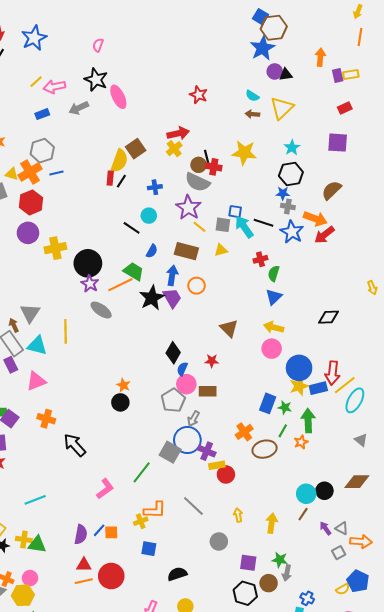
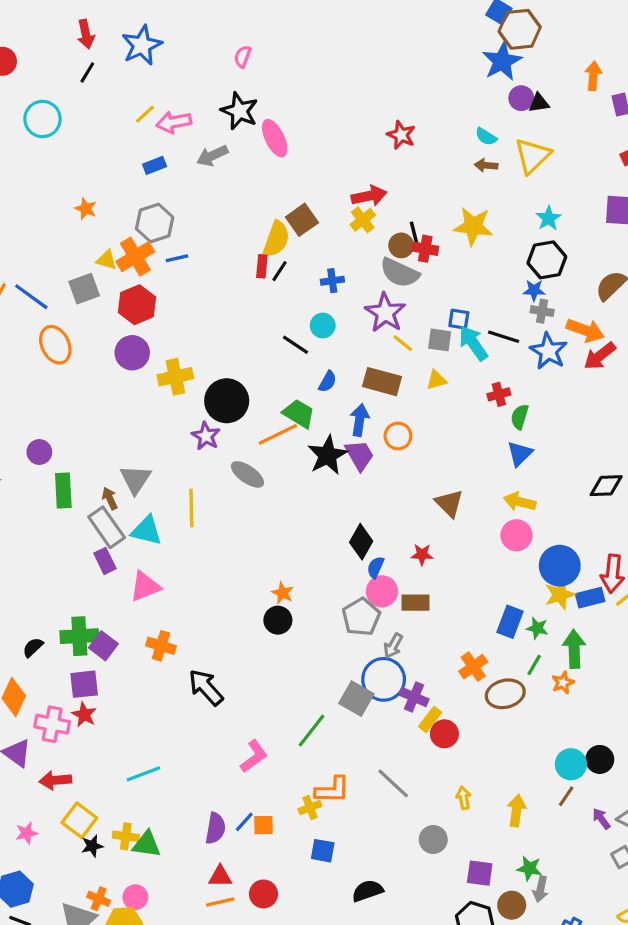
purple star: (90, 284) -> (206, 436), moved
yellow rectangle: (217, 465) -> (430, 719), turned -42
red circle: (111, 576) -> (263, 894), size x0.7

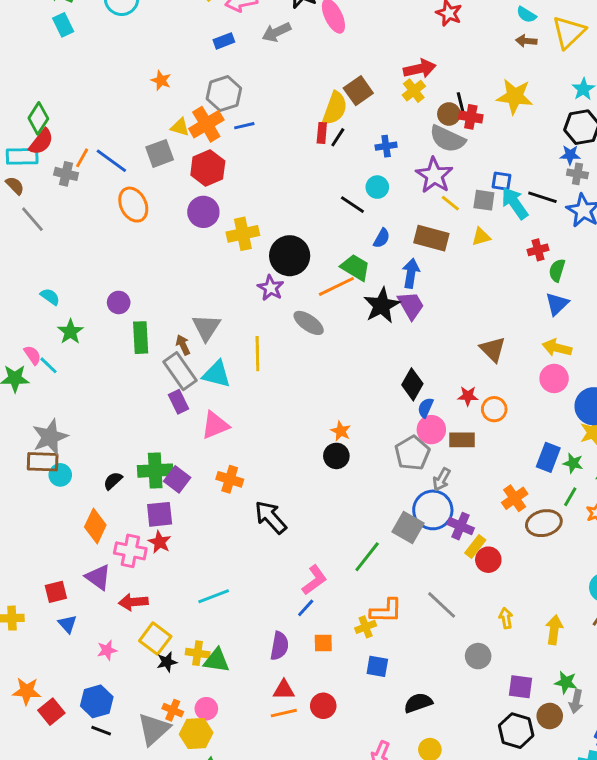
orange circle: (398, 436) -> (494, 409), moved
blue line: (244, 822) -> (306, 608), moved

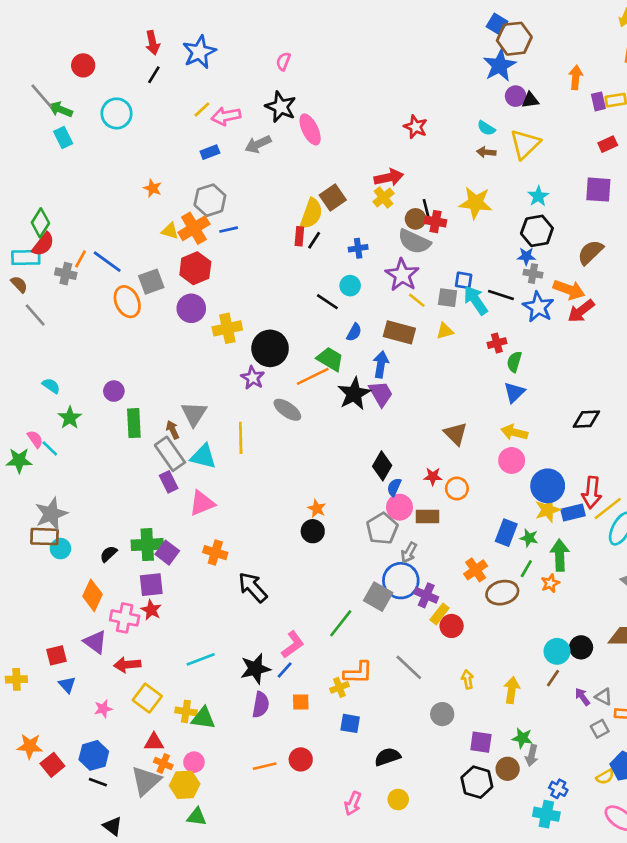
gray square: (160, 153) -> (151, 282), moved
black star: (167, 662) -> (255, 669), moved, size x1.6
red triangle: (284, 690) -> (154, 742), moved

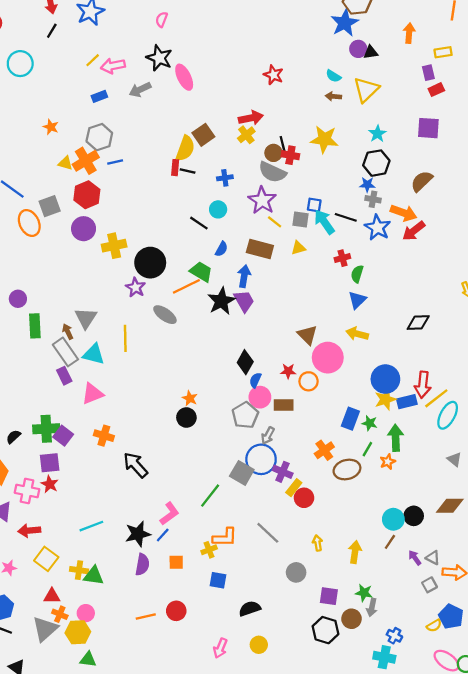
purple rectangle: (598, 101) -> (428, 73), moved
black line: (314, 240) -> (188, 171), turned 70
pink circle: (512, 460) -> (328, 358), moved, size x1.4

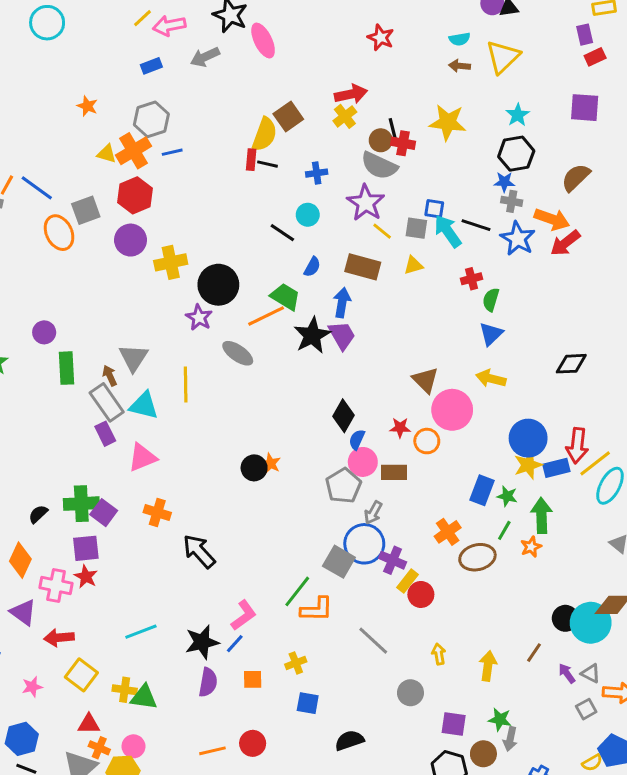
cyan semicircle: (333, 76) -> (460, 39), turned -42
black circle: (186, 417) -> (254, 468), moved
cyan circle: (393, 519) -> (591, 623), moved, size x1.4
orange L-shape: (225, 537) -> (317, 609), moved

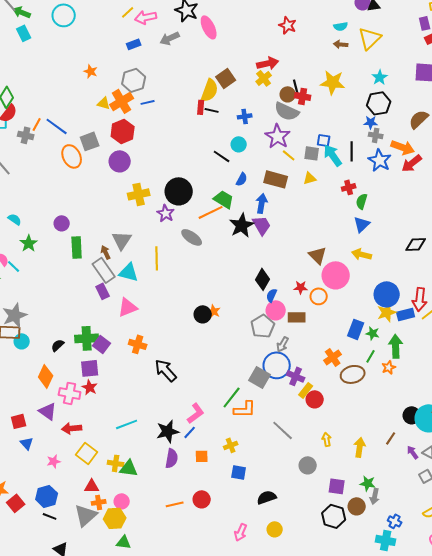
black line: (476, 225) -> (352, 151), turned 72
yellow cross: (171, 262) -> (139, 194), moved
orange cross: (99, 748) -> (99, 502), turned -32

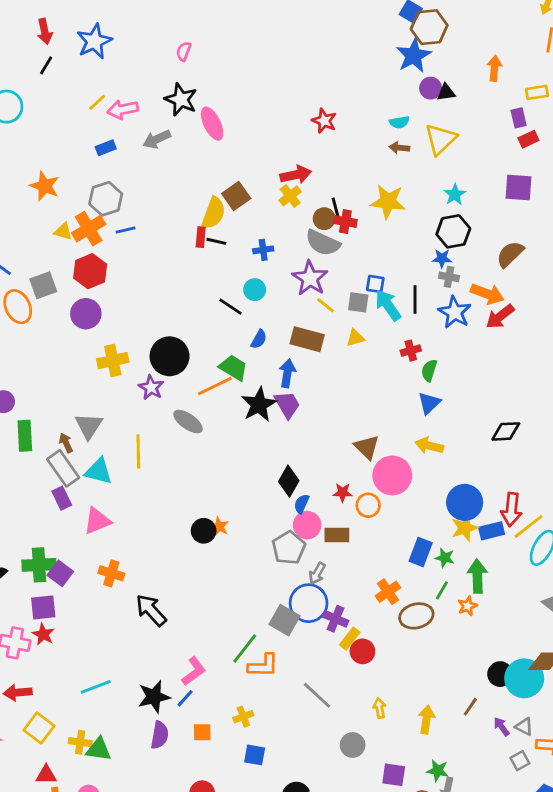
orange star: (91, 71) -> (45, 186), size x1.5

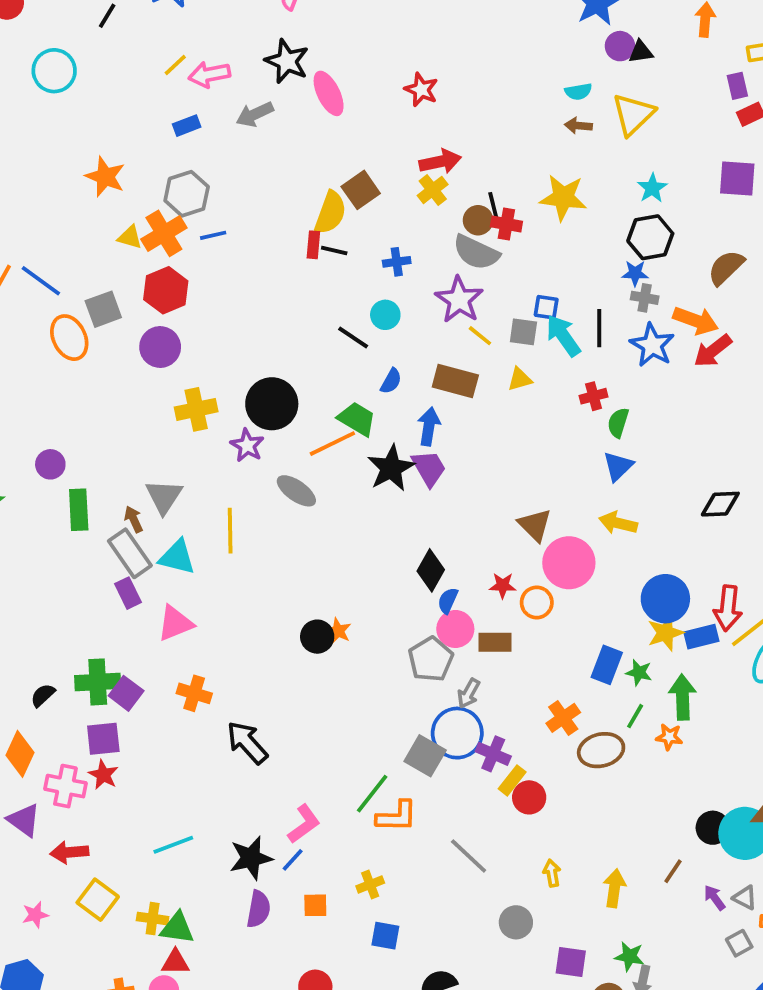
red star: (324, 121) -> (421, 90), moved
orange star: (467, 606) -> (669, 737), turned 30
red triangle: (46, 775) -> (175, 962), moved

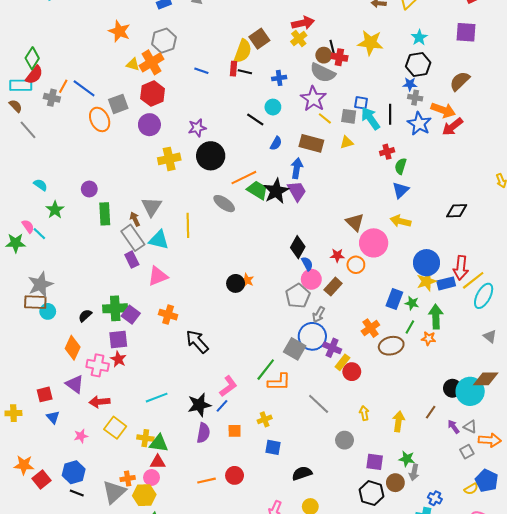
blue line: (213, 235) -> (201, 71), moved, turned 32
green trapezoid: (357, 419) -> (257, 190), moved
purple star: (247, 445) -> (197, 128), moved, turned 30
blue semicircle: (448, 601) -> (307, 264), turned 128
brown rectangle: (495, 642) -> (333, 287), turned -48

